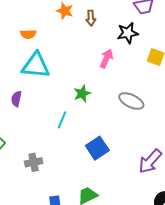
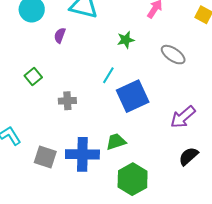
cyan line: (62, 120) -> (108, 75), moved
blue square: (97, 148) -> (133, 96), size x1.4

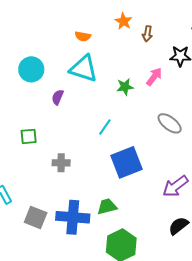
green star: (126, 40) -> (125, 87), moved
cyan line: (108, 75) -> (105, 127), moved
green square: (33, 76) -> (29, 136), turned 30

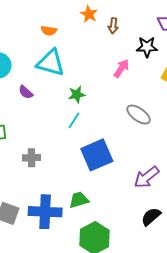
green star: (125, 87) -> (77, 95), moved
purple semicircle: (58, 97) -> (26, 92), turned -70

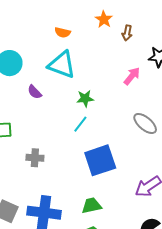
green trapezoid: (79, 200) -> (92, 206), moved

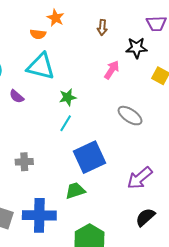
orange star: (104, 19) -> (56, 18), moved
green trapezoid: (92, 206) -> (75, 191), moved

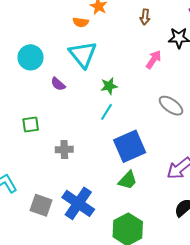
cyan triangle: (41, 66) -> (83, 54), turned 36
green trapezoid: (75, 191) -> (128, 180), moved, turned 150
blue cross: (39, 215) -> (78, 203), turned 32

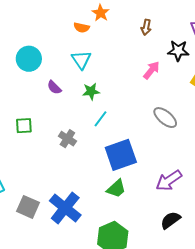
cyan triangle: (83, 54) -> (81, 60), size x0.7
green star: (109, 86) -> (91, 91), moved
gray cross: (64, 150) -> (67, 139), moved, turned 30

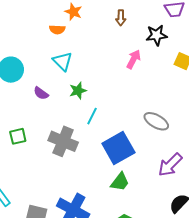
gray ellipse: (165, 118) -> (156, 121), moved
gray cross: (67, 139) -> (63, 141), size x1.6

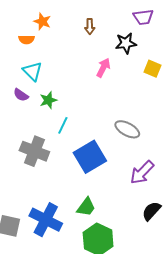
purple semicircle: (41, 93) -> (21, 95), moved
green trapezoid: (120, 182) -> (86, 207), moved

